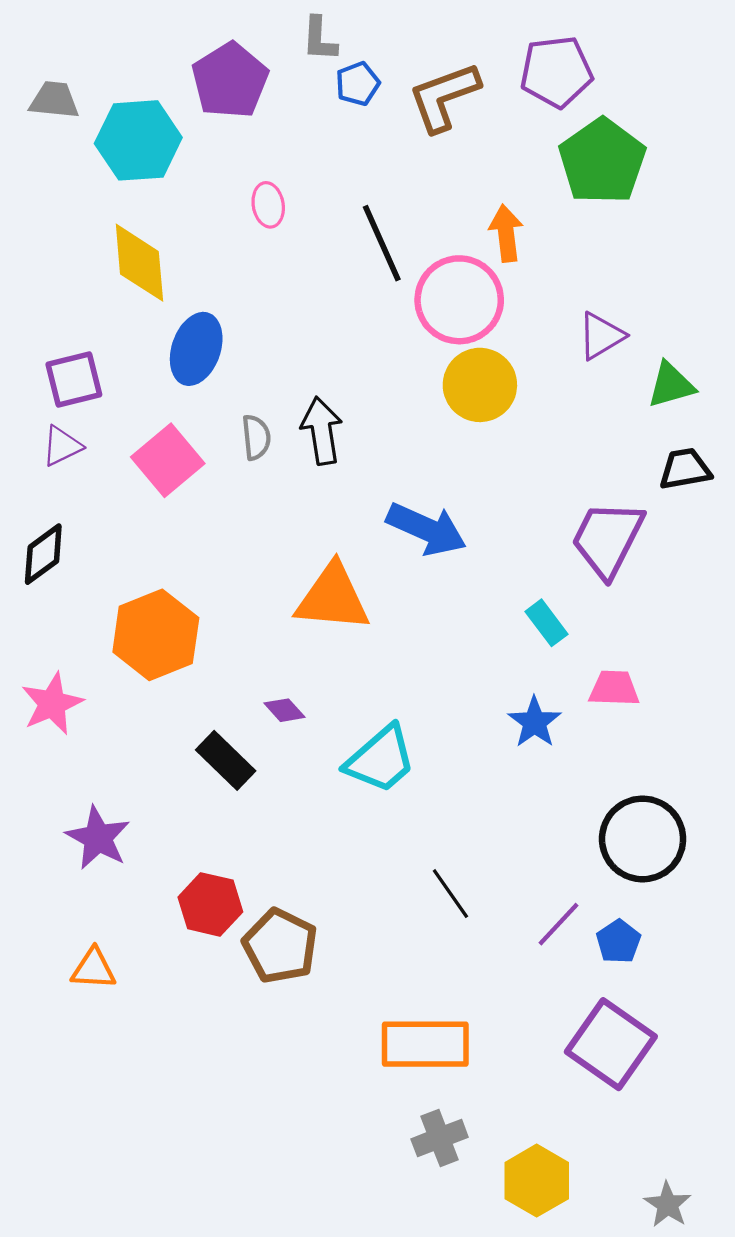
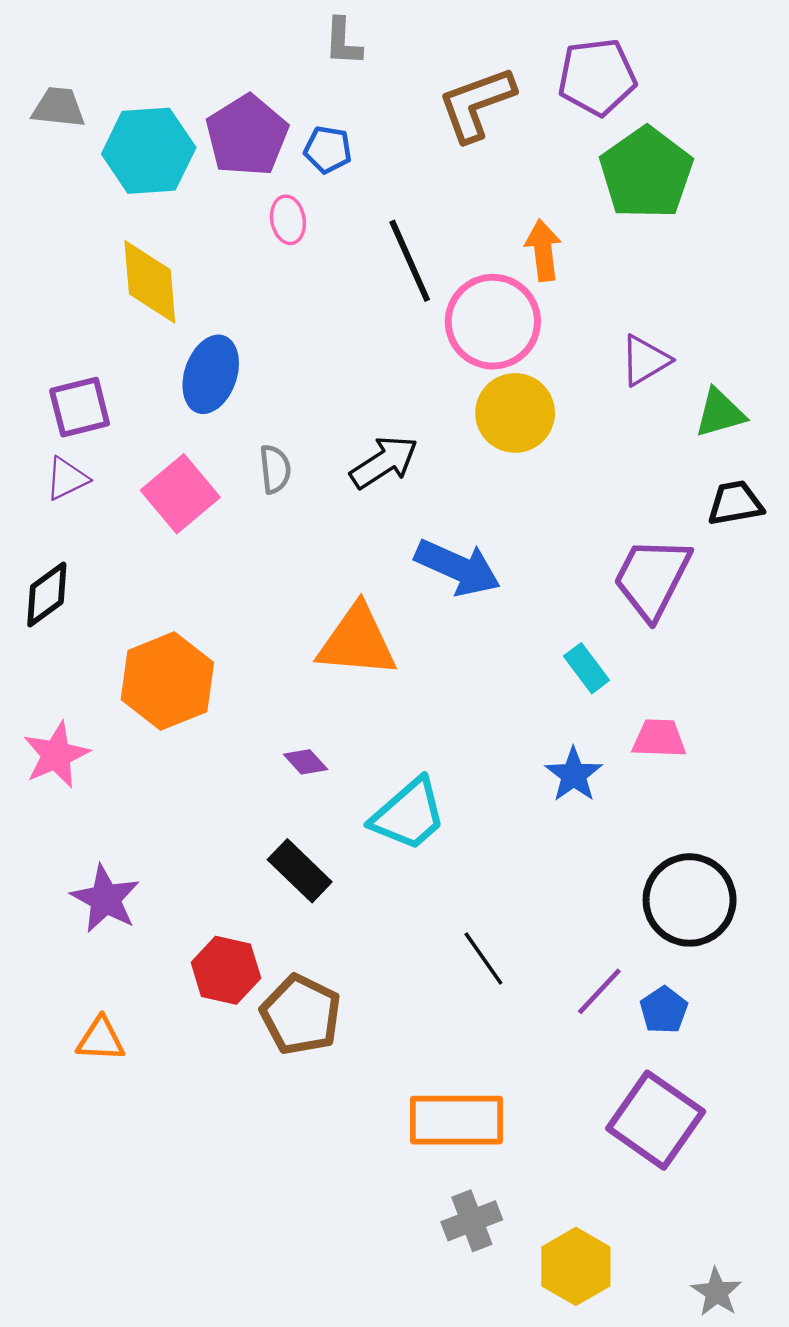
purple pentagon: (230, 80) -> (247, 136), moved
blue pentagon: (358, 84) -> (328, 150), moved, turned 30
black arrow: (322, 431) -> (384, 462), moved, turned 66
black rectangle: (226, 760) -> (300, 871), moved

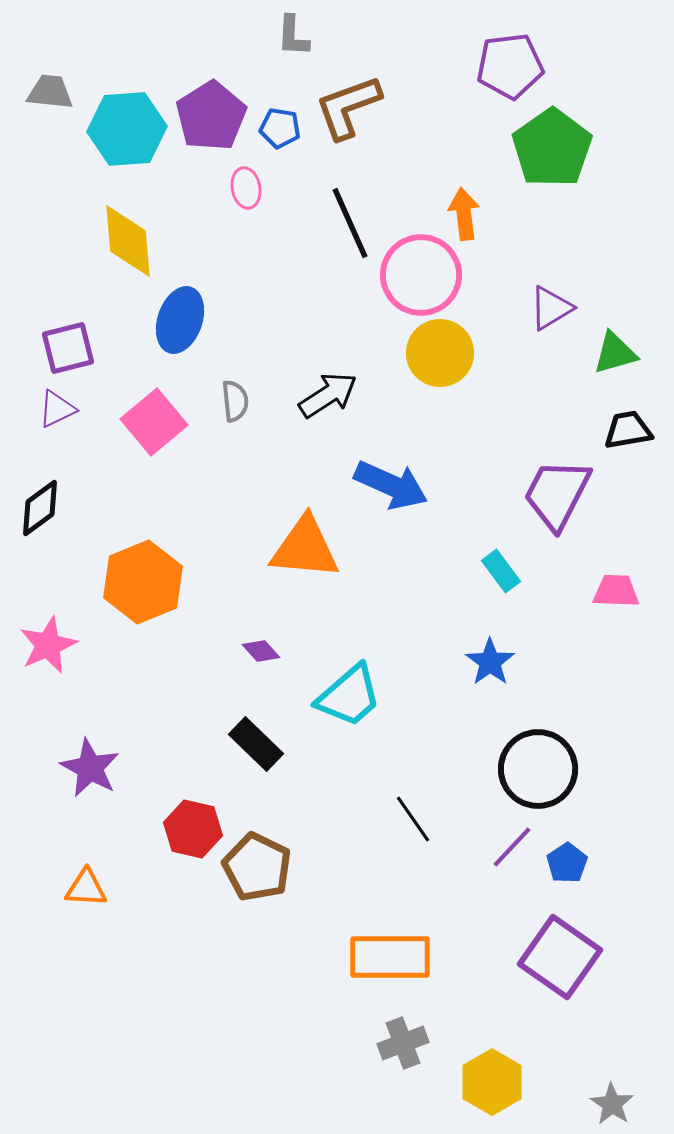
brown L-shape: (476, 104) -> (348, 107), moved
pink trapezoid: (659, 738) -> (616, 591), moved
black circle: (690, 900) -> (538, 769), moved

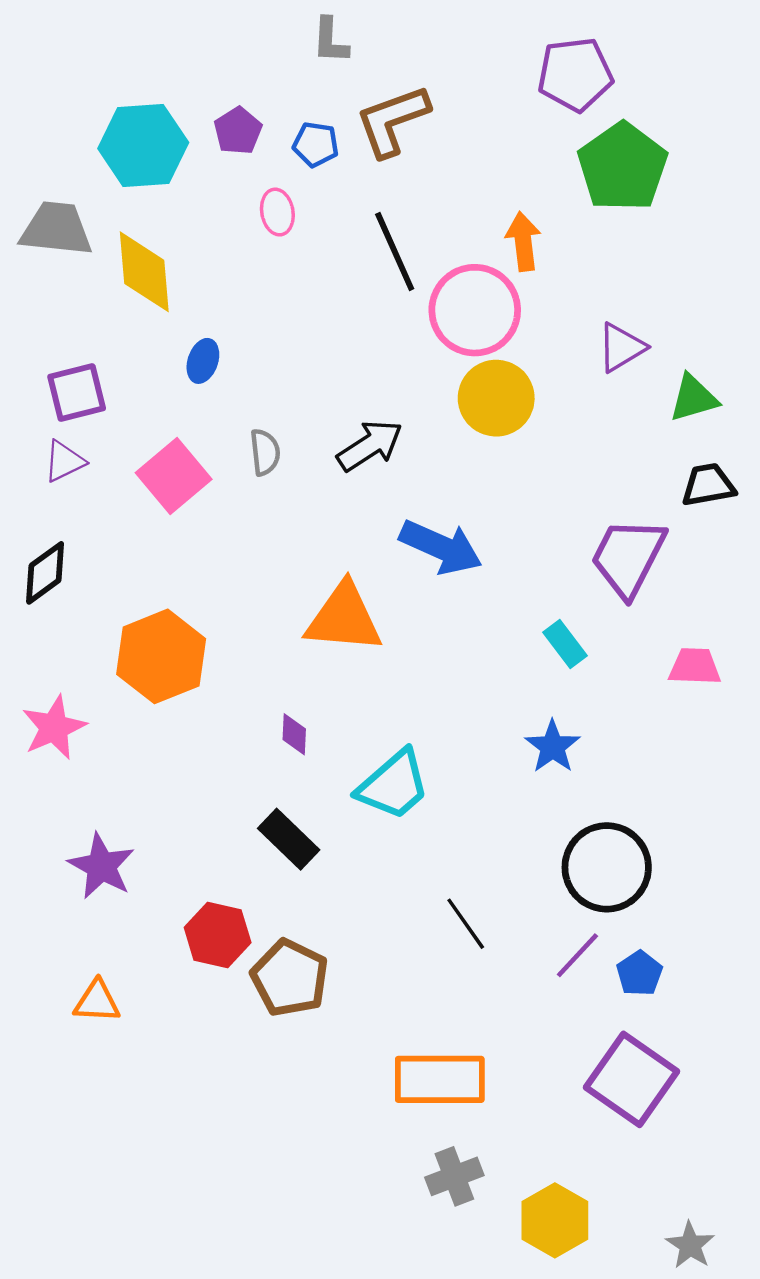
gray trapezoid: (50, 92) -> (56, 229), moved, size x1.4
purple pentagon: (211, 116) -> (238, 131), size x0.6
blue ellipse: (180, 320) -> (203, 361), size x0.6
purple diamond: (261, 651) -> (294, 734), turned 45

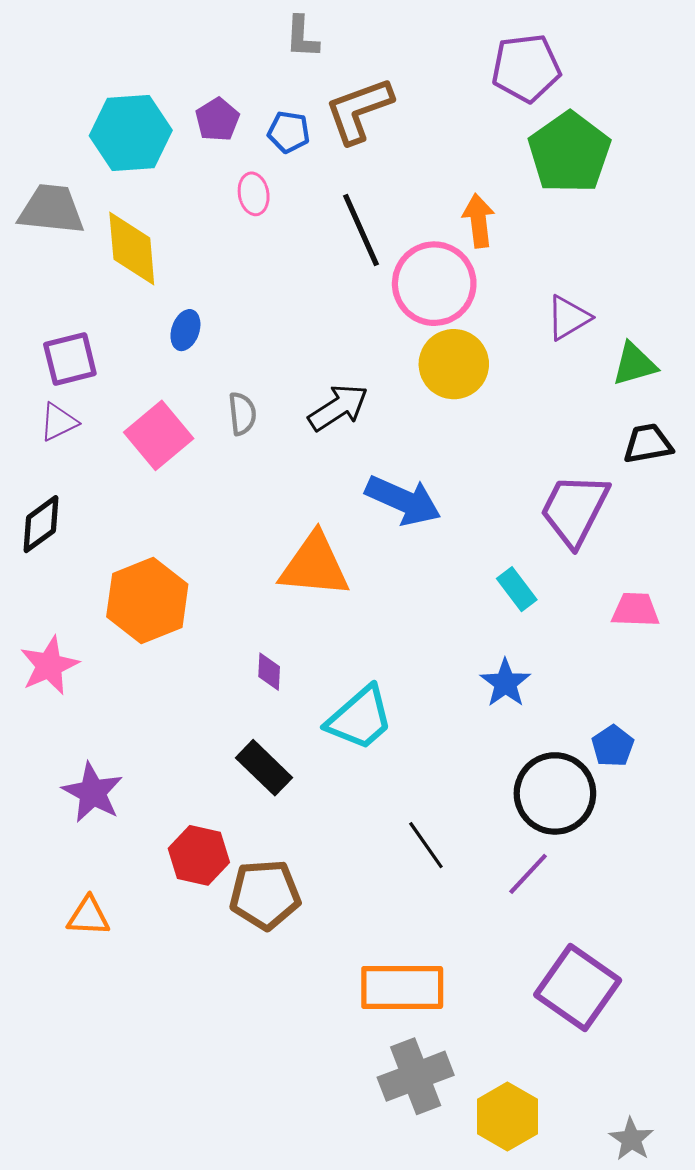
blue pentagon: (639, 973) -> (613, 746), moved
brown pentagon: (290, 978) -> (265, 895), turned -30
gray cross: (454, 1176) -> (416, 1076), size x1.4

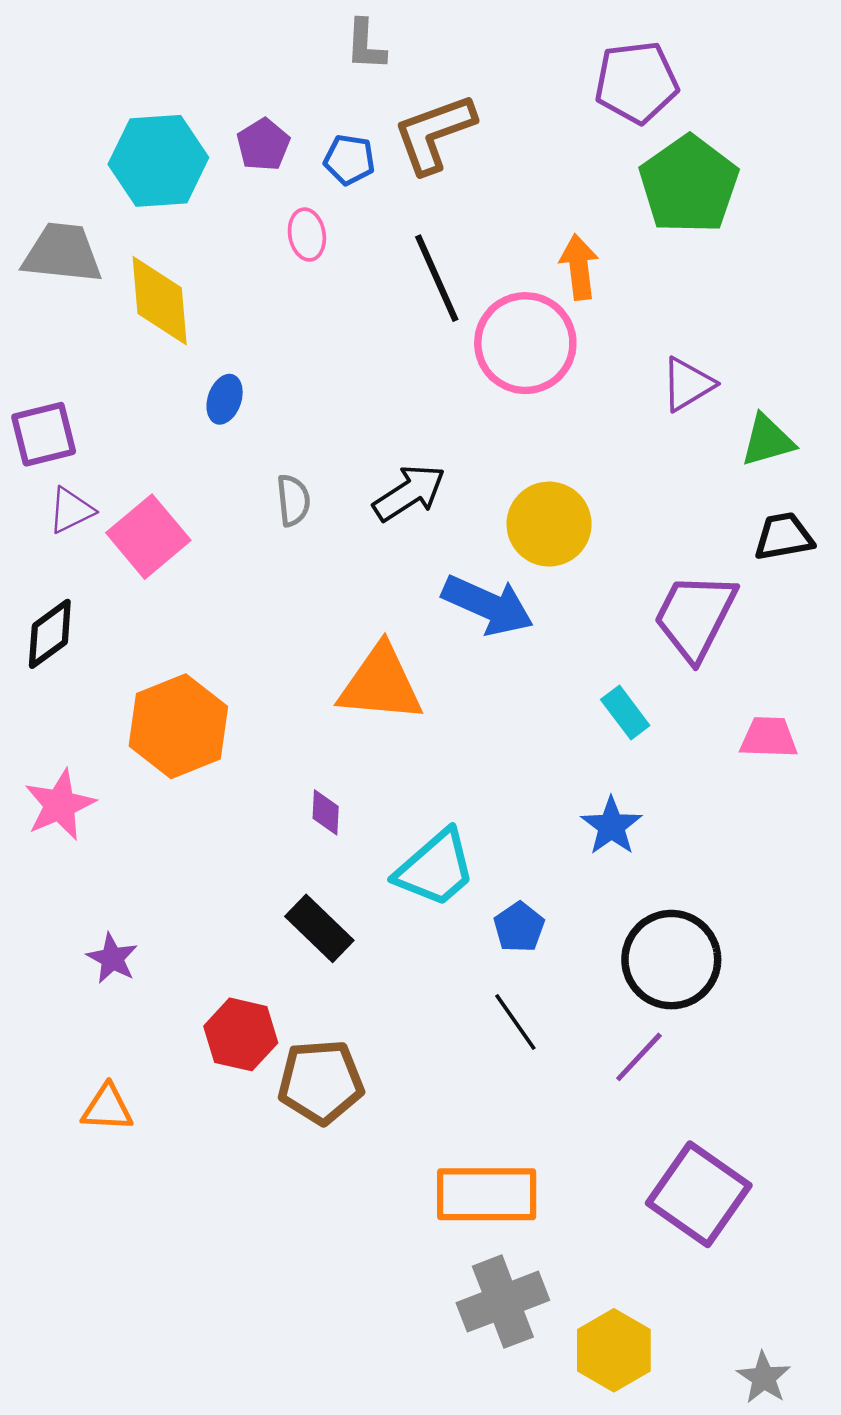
purple square: (70, 359) -> (44, 434), moved
yellow circle: (454, 364) -> (549, 524), moved
pink square: (159, 435) -> (148, 537), moved
blue pentagon: (613, 746) -> (519, 927), moved
purple star: (93, 792) -> (112, 958), size x0.7

